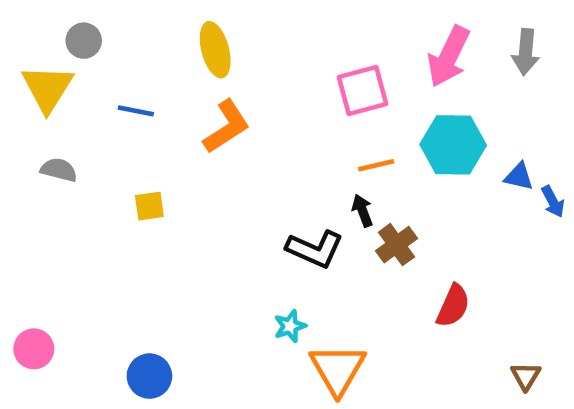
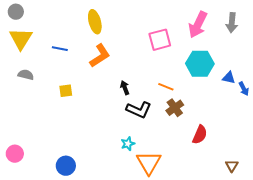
gray circle: (84, 41) -> (16, 12), moved
orange line: (376, 165) -> (166, 87), moved, turned 35
black arrow: (362, 211) -> (125, 88), moved

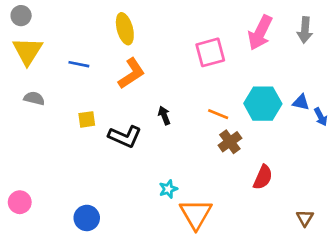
cyan hexagon: (200, 64) -> (263, 104), moved
black L-shape: (139, 110) -> (125, 136), moved

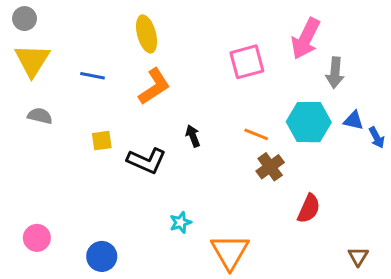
gray arrow: (305, 30) -> (335, 73), moved
cyan star: (168, 189) -> (181, 222), moved
pink circle: (20, 202) -> (37, 238), moved

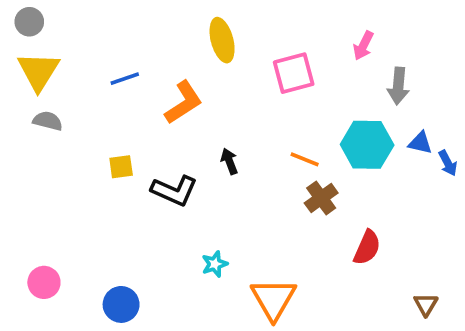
yellow ellipse: (147, 34) -> (222, 40), moved
pink arrow: (306, 39) -> (363, 46), size x0.6
blue line: (92, 76) -> (125, 79), moved, turned -30
gray semicircle: (40, 116) -> (48, 121), moved

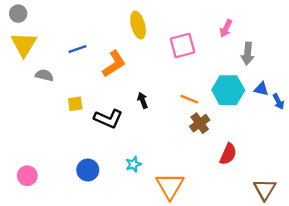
gray semicircle: (48, 121) -> (44, 75), moved
blue circle: (121, 304) -> (88, 170), moved
brown triangle: (426, 304) -> (265, 189), size x1.5

